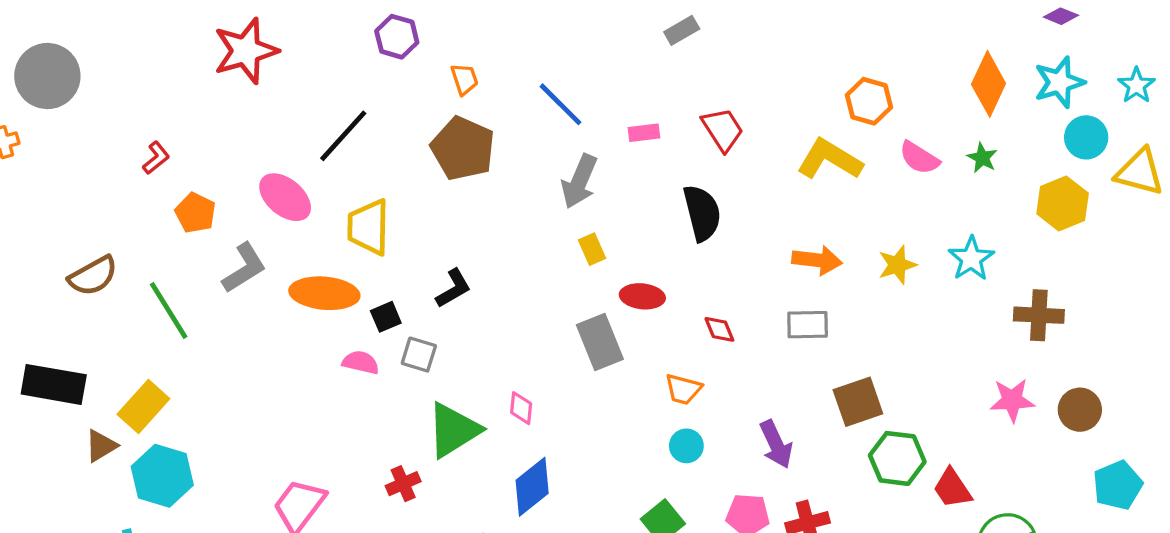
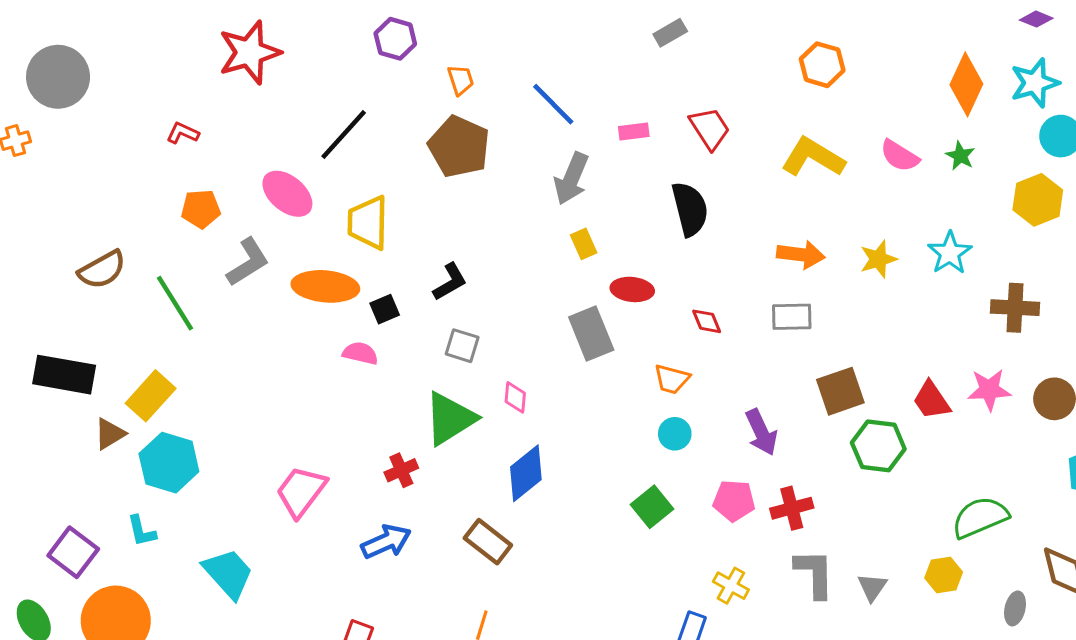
orange hexagon: (869, 101) -> (822, 65), moved
red L-shape: (156, 158) -> (183, 133), moved, turned -116
orange pentagon: (195, 213) -> (201, 209), turned -30
gray square: (419, 355) -> (462, 346), moved
red trapezoid: (952, 488) -> (931, 400), moved

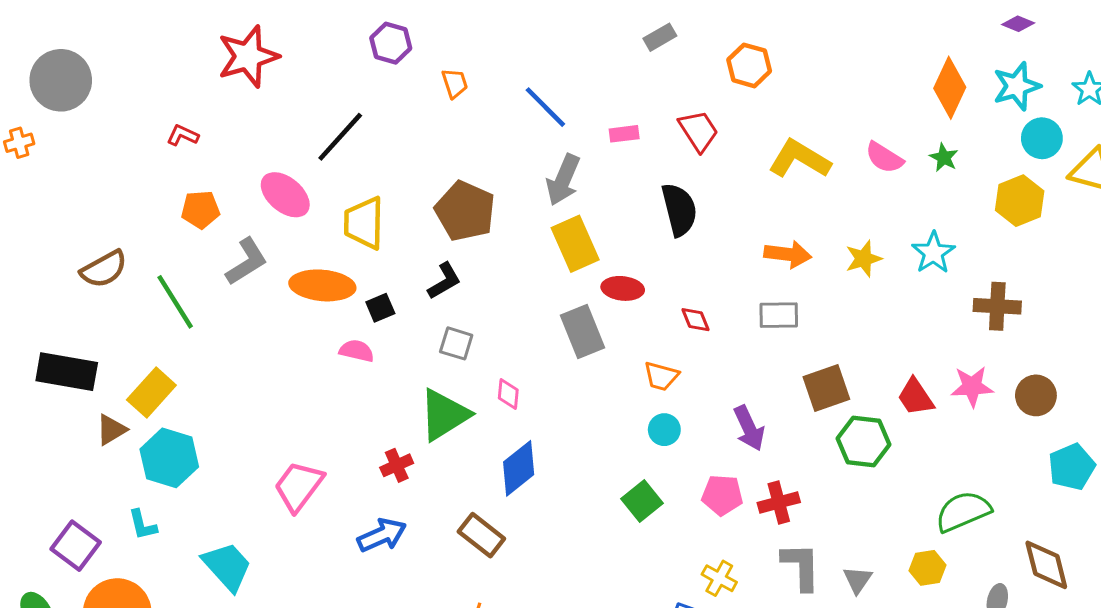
orange hexagon: (822, 65) -> (749, 65), moved
brown pentagon: (459, 147) -> (465, 211), moved
yellow rectangle: (584, 244) -> (575, 244), size x1.8

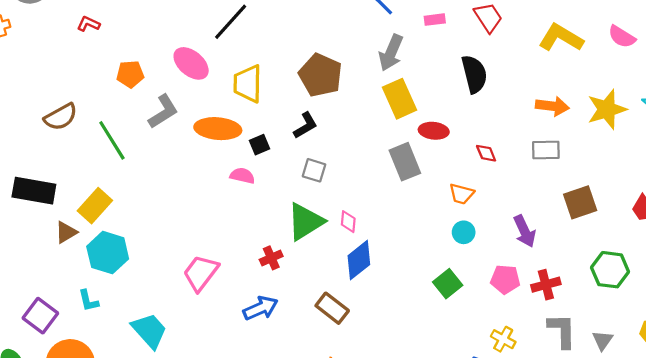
red L-shape: (183, 135) -> (88, 24), moved
yellow star: (864, 259) -> (607, 109), size x1.5
pink diamond: (508, 394) -> (348, 222), moved
green hexagon: (864, 442) -> (610, 270), moved

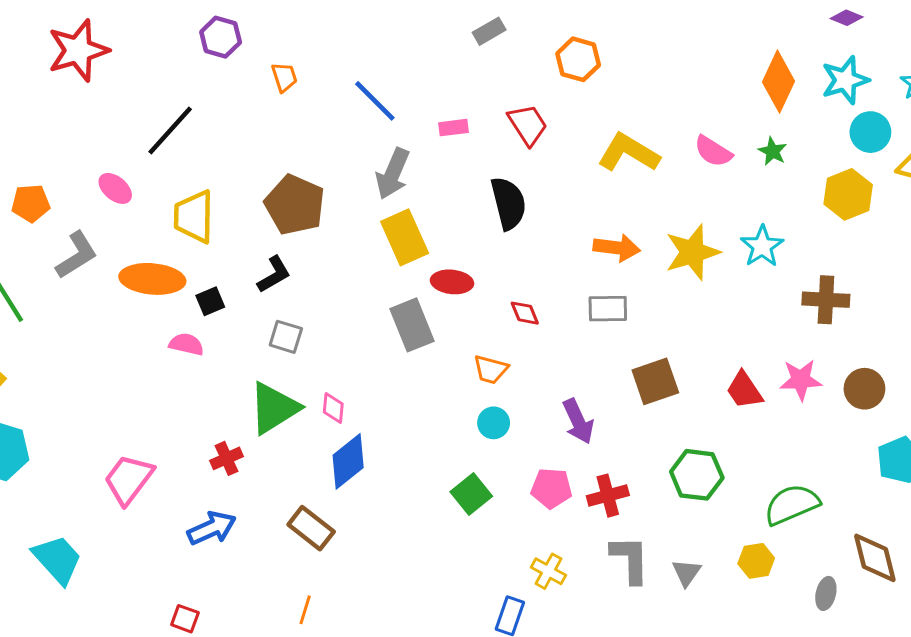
pink ellipse: (191, 63) -> (115, 188), size x0.7

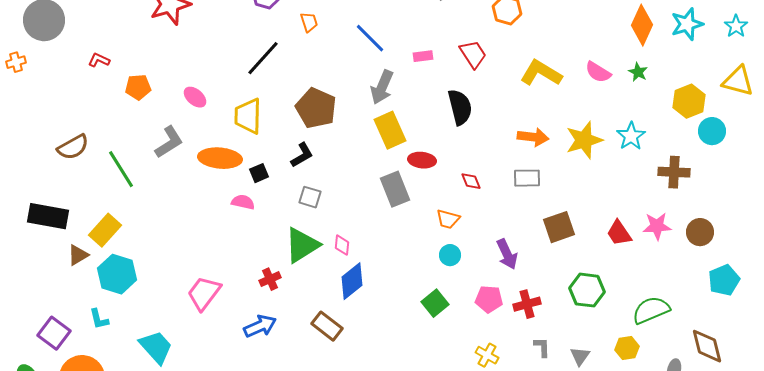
black line: (170, 131) -> (263, 58), moved
cyan circle: (870, 132) -> (712, 131), moved
orange pentagon: (31, 203) -> (138, 87), moved
gray L-shape: (630, 559) -> (542, 347), size x0.6

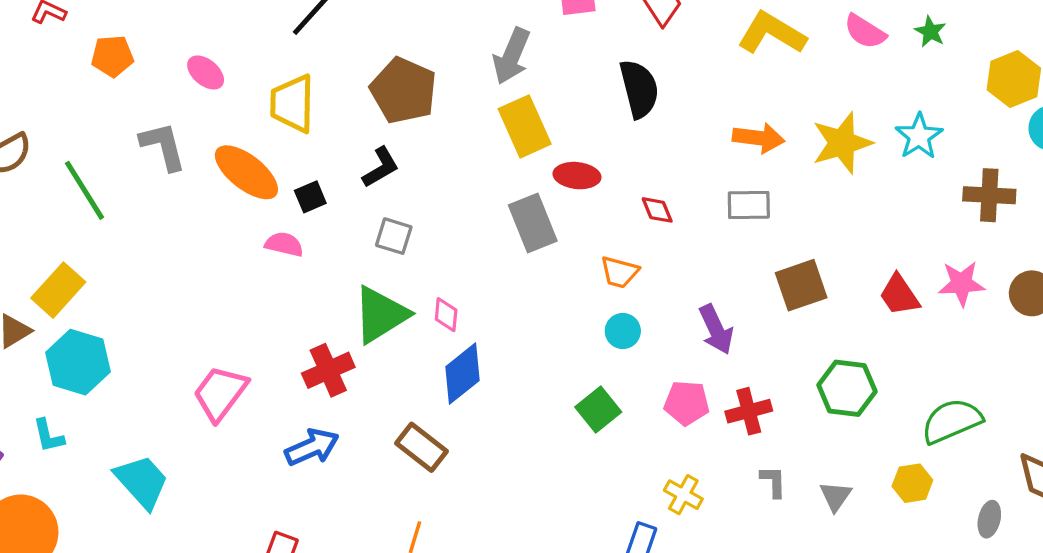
gray L-shape: (169, 142) -> (163, 146), turned -72
orange ellipse: (220, 158) -> (246, 172), turned 33
red cross: (270, 279) -> (328, 370), size x1.4

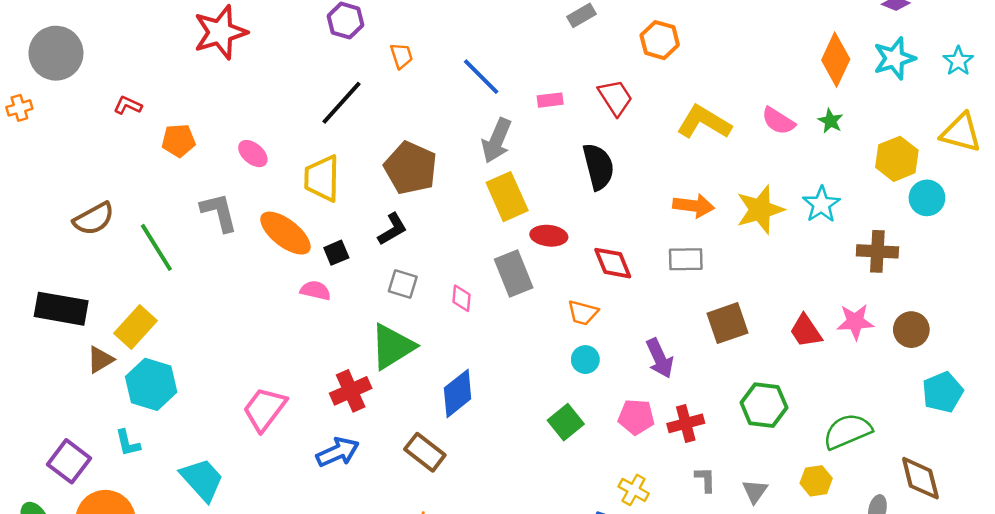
red diamond: (657, 210) -> (613, 263), size x1.5
pink diamond: (446, 315) -> (461, 298), moved

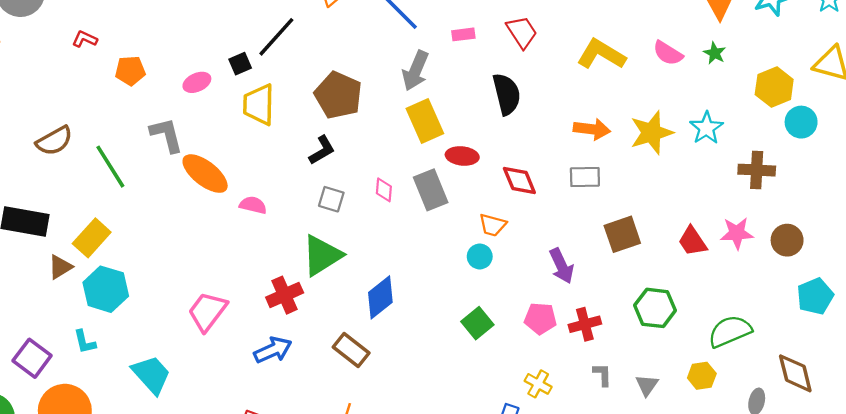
pink ellipse: (253, 154) -> (197, 82), turned -64
orange ellipse: (285, 233) -> (205, 174), moved
black square: (336, 253) -> (240, 64), moved
pink diamond: (461, 298) -> (384, 190), moved
cyan circle: (585, 360) -> (480, 256), moved

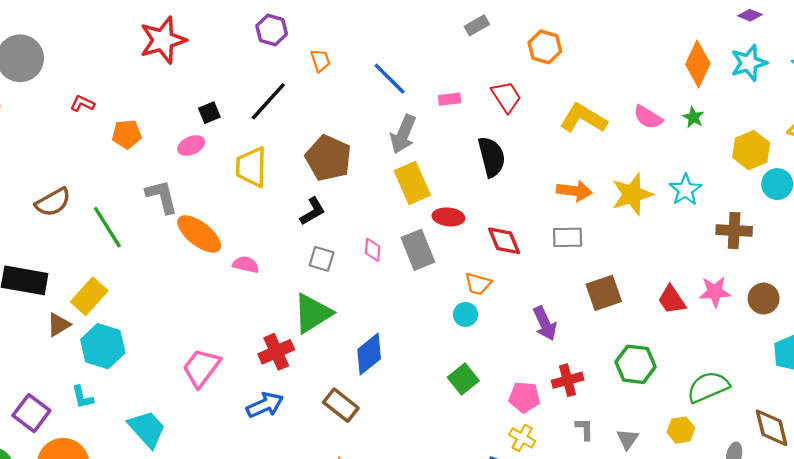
black square: (240, 64) -> (209, 113), moved
pink pentagon: (540, 318) -> (524, 397), moved

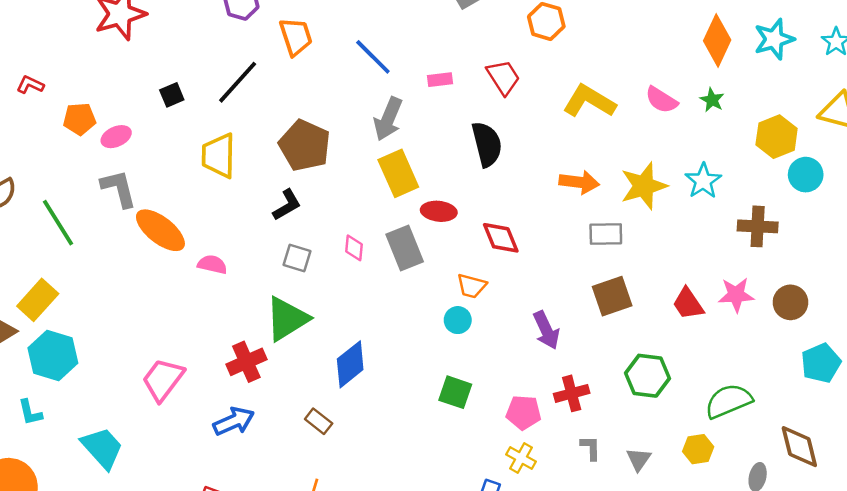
orange trapezoid: (320, 61) -> (296, 37), size x1.5
pink ellipse: (191, 146) -> (116, 137), moved
gray rectangle: (568, 237) -> (606, 234), moved
green square: (463, 379) -> (455, 392), turned -32
brown rectangle: (341, 405) -> (319, 421), size x0.7

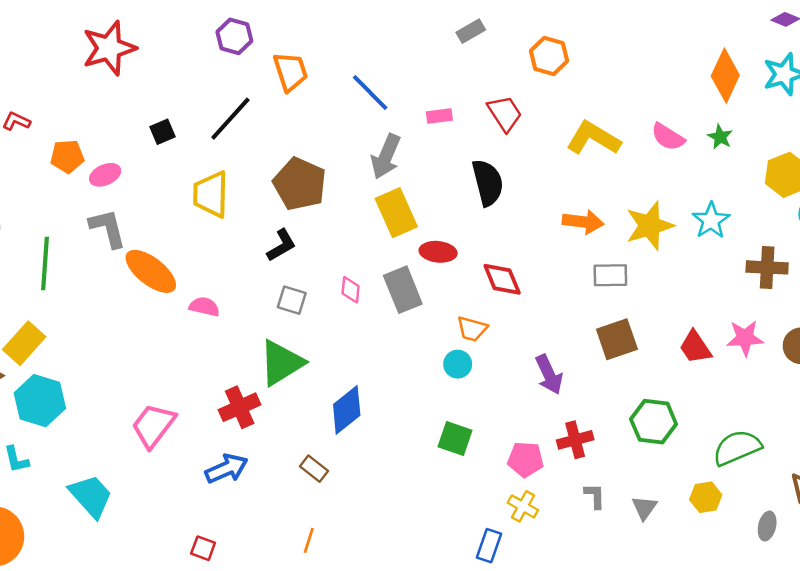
green line: (58, 223) -> (45, 264), turned 36

